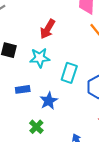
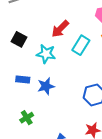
cyan rectangle: (69, 73) -> (81, 45), moved
blue star: (49, 101) -> (46, 86), moved

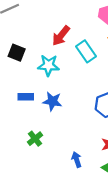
cyan rectangle: (81, 45) -> (86, 51), turned -60
blue star: (46, 86) -> (52, 101), turned 30

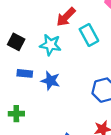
black square: (17, 53) -> (16, 42), moved
green cross: (35, 139) -> (16, 114), moved, turned 32

